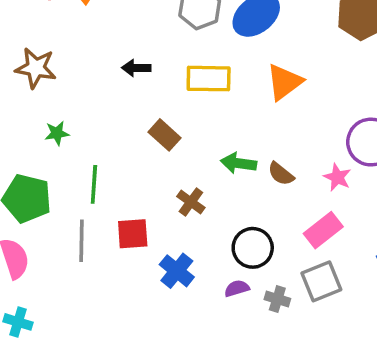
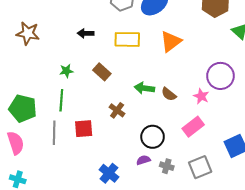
green star: (57, 133) -> (66, 71), moved
blue cross: (177, 271) -> (109, 173), moved
gray square: (321, 281) -> (200, 167), moved

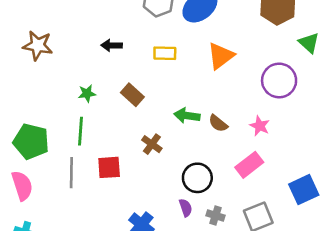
yellow rectangle: (127, 39) -> (165, 53), size x0.7
purple circle: (220, 76) -> (279, 80), moved
purple semicircle: (143, 160) -> (186, 208), turned 88

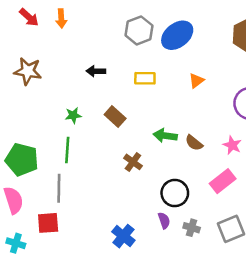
orange triangle: (221, 56) -> (196, 81), size x0.6
red square: (109, 167) -> (48, 223), moved

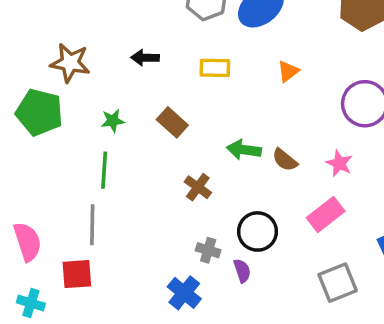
brown star: (28, 71) -> (70, 63), moved
green pentagon: (22, 160) -> (39, 112), moved
gray cross: (192, 228) -> (208, 250), moved

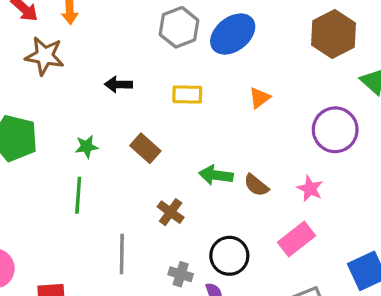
brown star: (70, 63) -> (45, 56), moved
gray line: (92, 225) -> (122, 254), moved

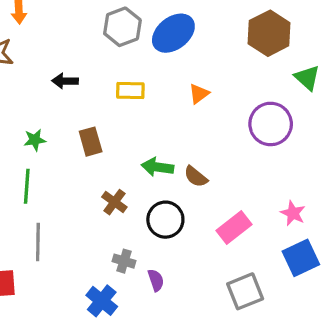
brown rectangle: (145, 148) -> (91, 142), turned 32
pink star: (310, 189) -> (293, 213), moved
gray line: (122, 254) -> (38, 242), moved
black circle: (229, 256) -> (165, 220), moved

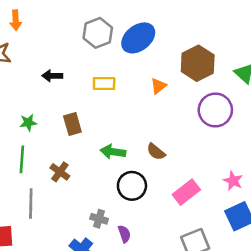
brown hexagon: (269, 33) -> (198, 63), moved
green arrow: (157, 167) -> (113, 152), moved
brown cross: (114, 202) -> (60, 172), moved

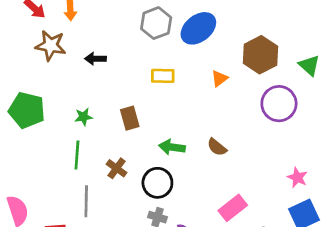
black arrow: (52, 76) -> (95, 59), moved
black circle: (132, 186) -> (157, 183), moved
pink rectangle: (186, 192) -> (233, 208), moved

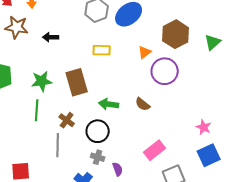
green triangle: (309, 65) -> (213, 42), turned 36
purple circle: (279, 104) -> (165, 71), moved
green star: (84, 117) -> (42, 81), size x1.5
brown rectangle: (130, 118) -> (77, 82), size x1.5
gray line: (86, 201) -> (58, 145), moved

